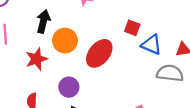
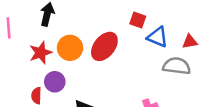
orange circle: (65, 41) -> (70, 48), moved
purple circle: (69, 87) -> (55, 82), moved

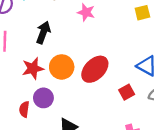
red square: (138, 20) -> (127, 92), moved, turned 35

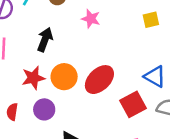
red square: (127, 92) -> (133, 104), size x1.5
red semicircle: (24, 109) -> (12, 112), moved

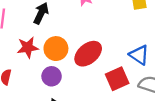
purple circle: (44, 109) -> (52, 76), moved

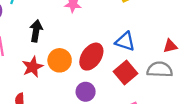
blue triangle: (139, 55) -> (125, 41), moved
purple circle: (52, 76) -> (86, 92), moved

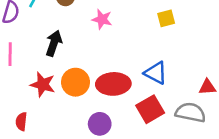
red ellipse: (91, 57) -> (113, 84), turned 44
red star: (33, 67) -> (43, 85), turned 30

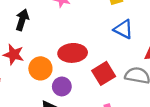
blue triangle: (156, 73) -> (123, 29), moved
orange circle: (75, 82) -> (40, 68), moved

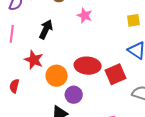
red square: (104, 73) -> (116, 74), moved

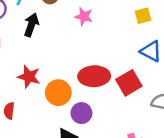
black arrow: (46, 29) -> (31, 25), moved

